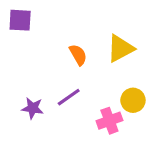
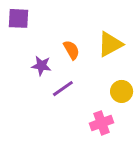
purple star: (33, 108) -> (41, 66), moved
pink cross: (109, 121) -> (102, 123), moved

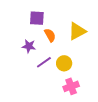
purple square: (18, 18) -> (37, 18), moved
yellow circle: (122, 91) -> (64, 63), moved

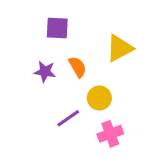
orange semicircle: (50, 35) -> (78, 67), moved
purple line: (44, 62) -> (68, 118), moved

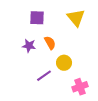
yellow triangle: (120, 48) -> (76, 18), moved, turned -42
pink cross: (110, 134) -> (80, 87), moved

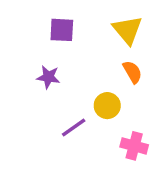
orange semicircle: (50, 43) -> (132, 72), moved
pink cross: (80, 87) -> (134, 146), turned 35

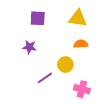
yellow triangle: (127, 30) -> (78, 18), turned -42
orange semicircle: (132, 72) -> (81, 44), turned -64

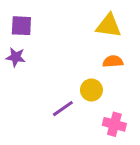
purple square: (38, 18) -> (21, 26), moved
purple star: (29, 47) -> (16, 57), moved

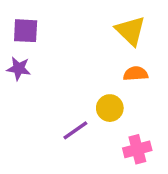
yellow triangle: (109, 26) -> (130, 31), turned 36
pink cross: (114, 124) -> (137, 149), turned -30

